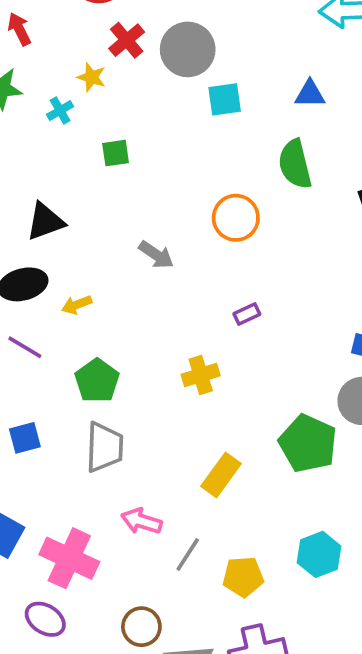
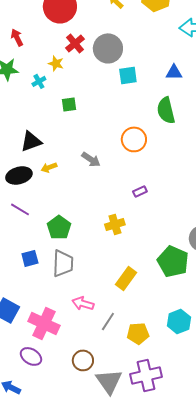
yellow arrow: (77, 305) -> (49, 167), moved
blue square: (25, 438) -> (30, 258), moved

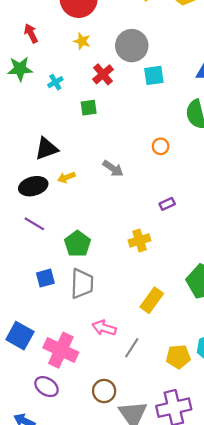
red cross: (75, 43) -> (103, 74), moved
yellow star: (56, 63) -> (82, 41), moved
orange circle: (134, 139) -> (161, 146), size x0.6
yellow pentagon: (138, 333) -> (178, 357), moved

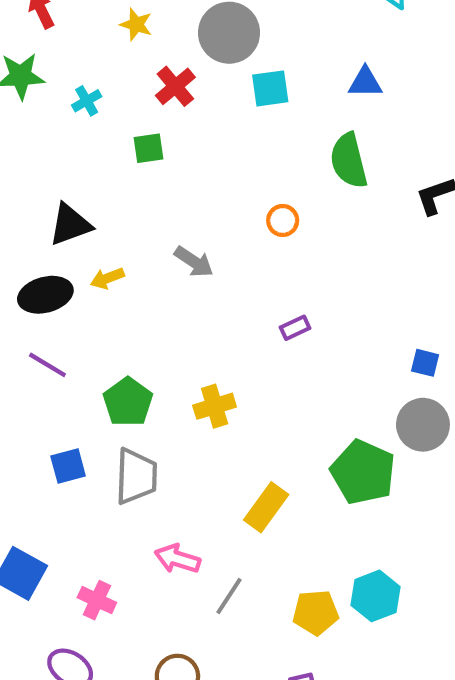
yellow cross: (139, 240) -> (215, 406), moved
pink cross: (61, 350) -> (97, 600), size x0.6

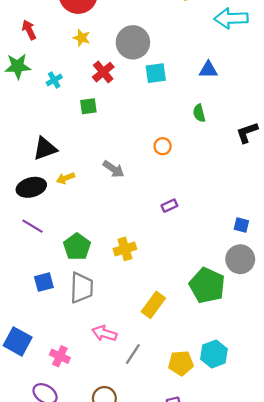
green semicircle: (349, 161) -> (199, 113), size x0.6

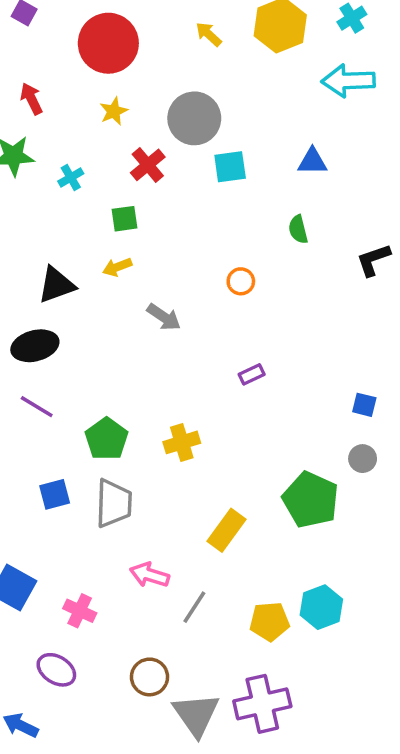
yellow star: (82, 38) -> (114, 111), turned 30
yellow arrow: (66, 178) -> (117, 267), moved
gray circle: (240, 259) -> (363, 459), size x0.6

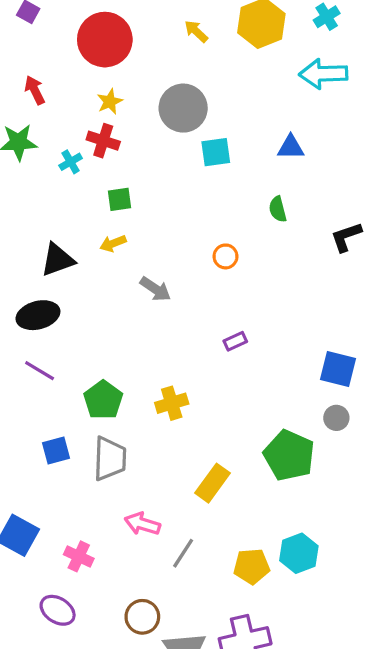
red cross: (148, 165) -> (103, 141), moved, turned -32
blue square: (364, 405) -> (338, 369), size x1.6

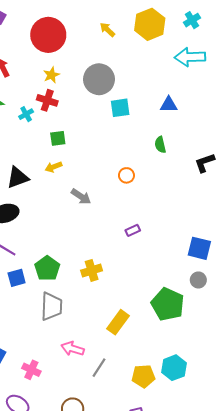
blue square: (56, 450) -> (17, 278), moved

